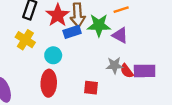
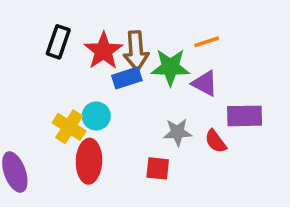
yellow cross: (25, 40) -> (69, 127), moved
gray star: (114, 65) -> (178, 132), moved
purple rectangle: (145, 71) -> (245, 116), moved

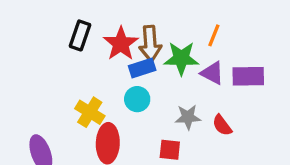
orange line: (207, 42) -> (214, 35), turned -50
cyan circle: (96, 116) -> (137, 99), moved
purple rectangle: (245, 116) -> (248, 76), moved

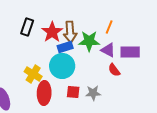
cyan circle: (137, 99) -> (62, 66), size x1.6
gray star: (188, 117) -> (93, 93), moved
red semicircle: (222, 125) -> (114, 70), moved
red square: (170, 150) -> (73, 92), moved

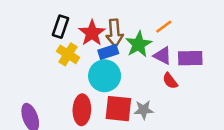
orange line: (109, 27) -> (164, 27), turned 32
green star: (89, 41) -> (139, 44), turned -30
yellow cross: (33, 74) -> (68, 54), moved
red square: (73, 92) -> (118, 109), size x1.6

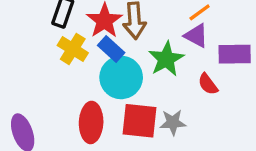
green star: (139, 44) -> (166, 59), moved
blue rectangle: (108, 52) -> (111, 49), moved, turned 60
purple triangle: (163, 56) -> (196, 36), moved

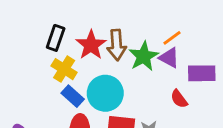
blue rectangle: (111, 49) -> (73, 96), moved
green star: (166, 59) -> (144, 56), moved

